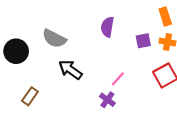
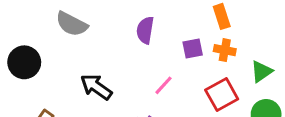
gray semicircle: (54, 39) -> (72, 24), moved
pink line: (118, 79) -> (164, 85), moved

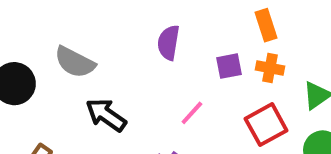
gray semicircle: (72, 24) -> (75, 62), moved

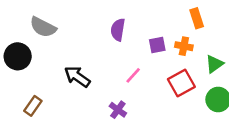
orange rectangle: (266, 25) -> (197, 18), moved
gray semicircle: (75, 62) -> (43, 27), moved

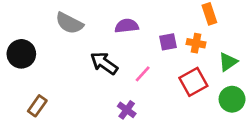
gray semicircle: (43, 27) -> (69, 23), moved
purple semicircle: (118, 30) -> (127, 26), turned 75
black arrow: (77, 77) -> (104, 63), moved

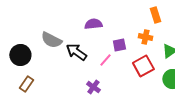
gray semicircle: (69, 23) -> (51, 40), moved
purple square: (168, 42) -> (119, 45), moved
black circle: (21, 54) -> (20, 55), moved

